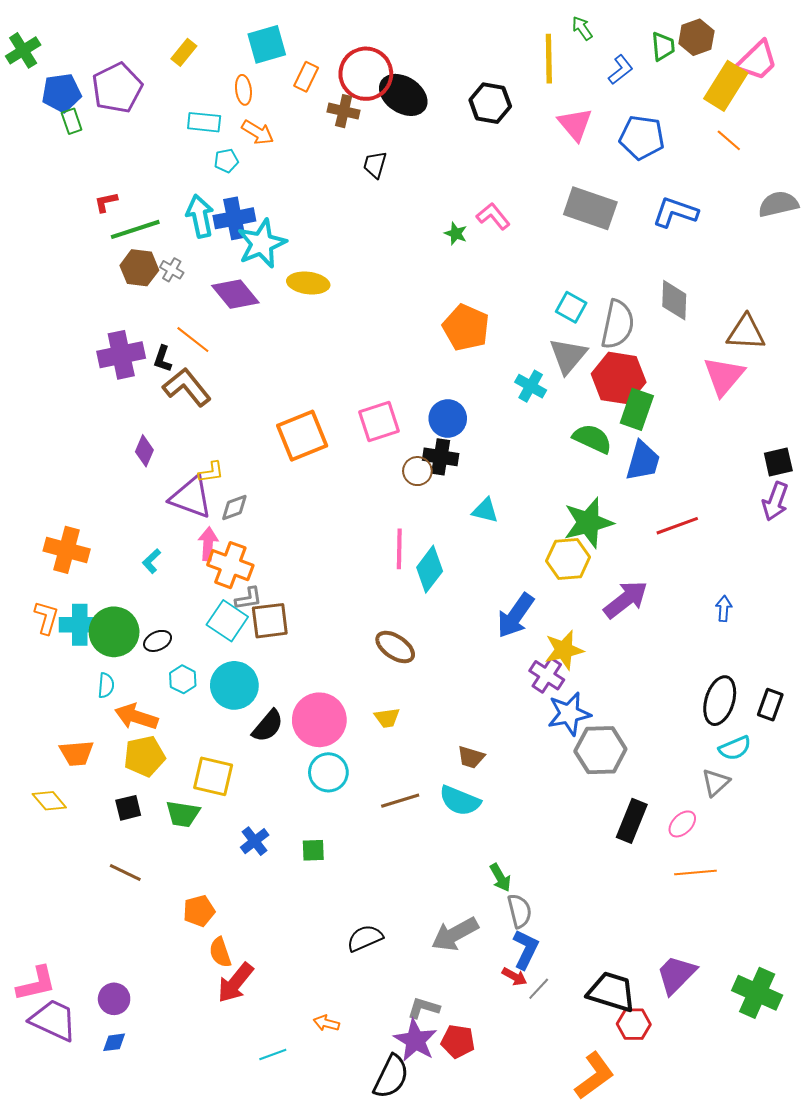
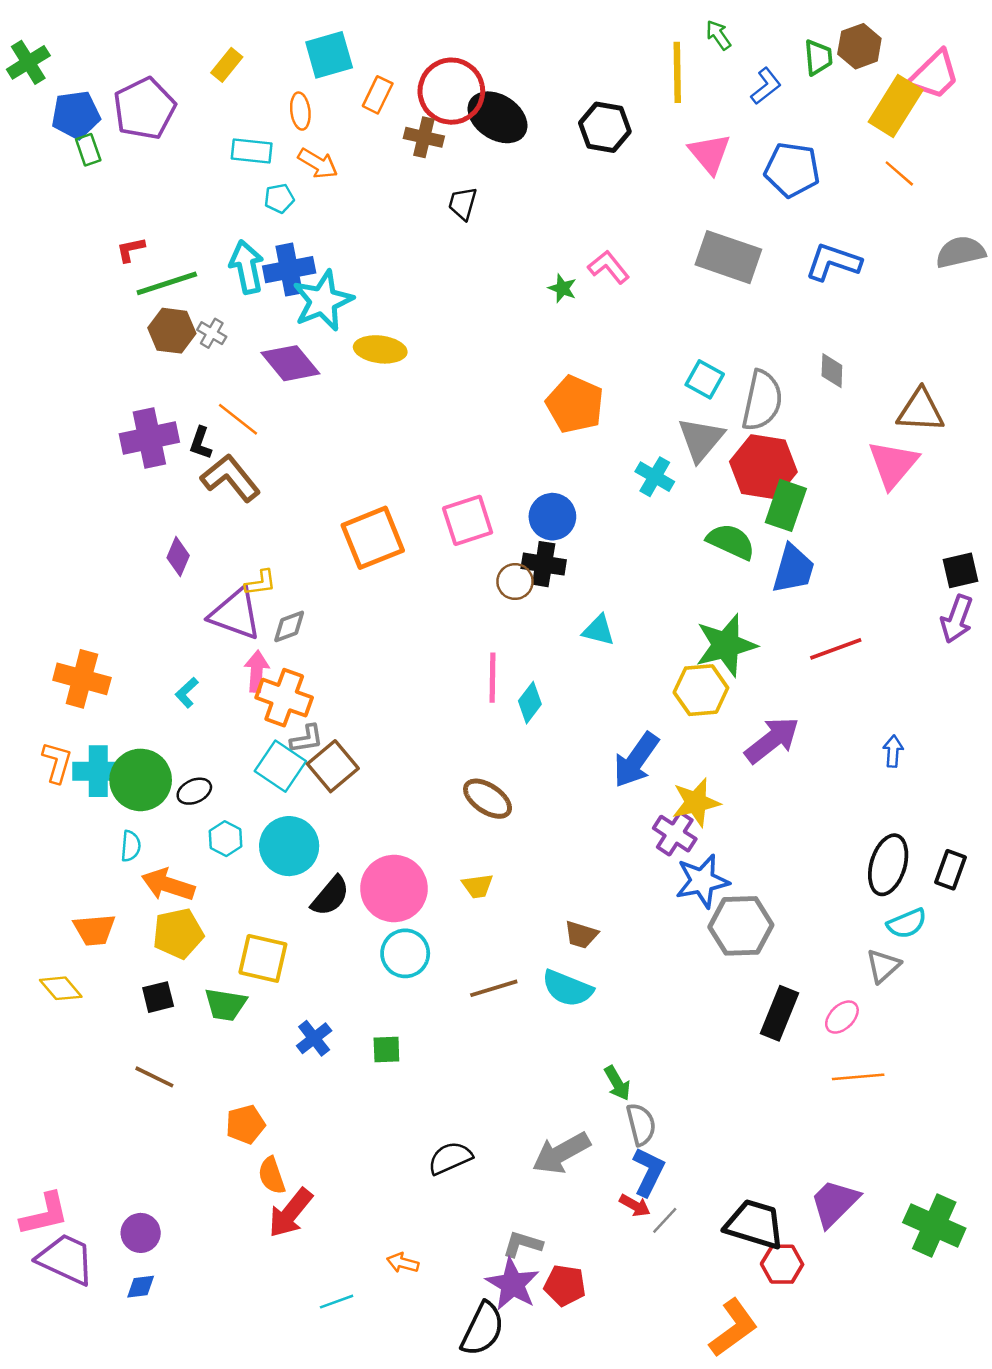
gray diamond: (674, 300) -> (832, 371), size x0.7
cyan diamond: (430, 569) -> (530, 703), size x0.7
brown square: (270, 621) -> (333, 766), turned -33

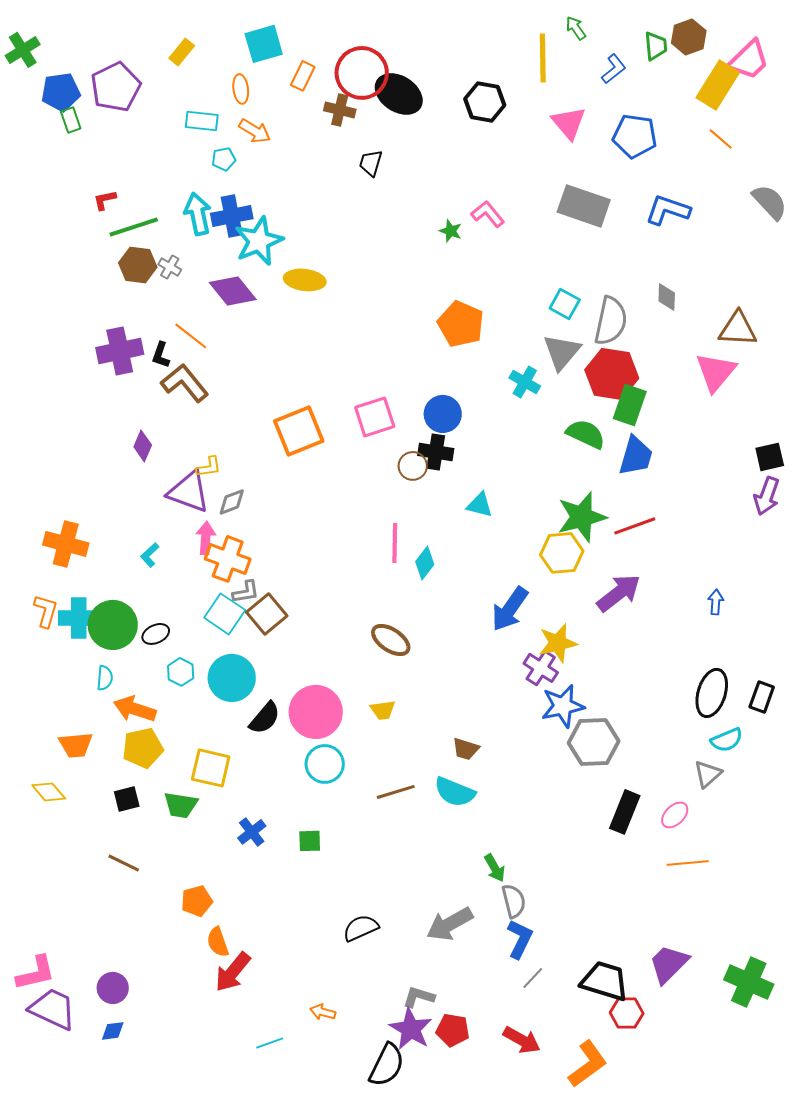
gray semicircle: (960, 252) -> (770, 202), turned 60
red line: (836, 649) -> (635, 526), moved
red arrow: (635, 1205) -> (522, 1040), moved, size x1.5

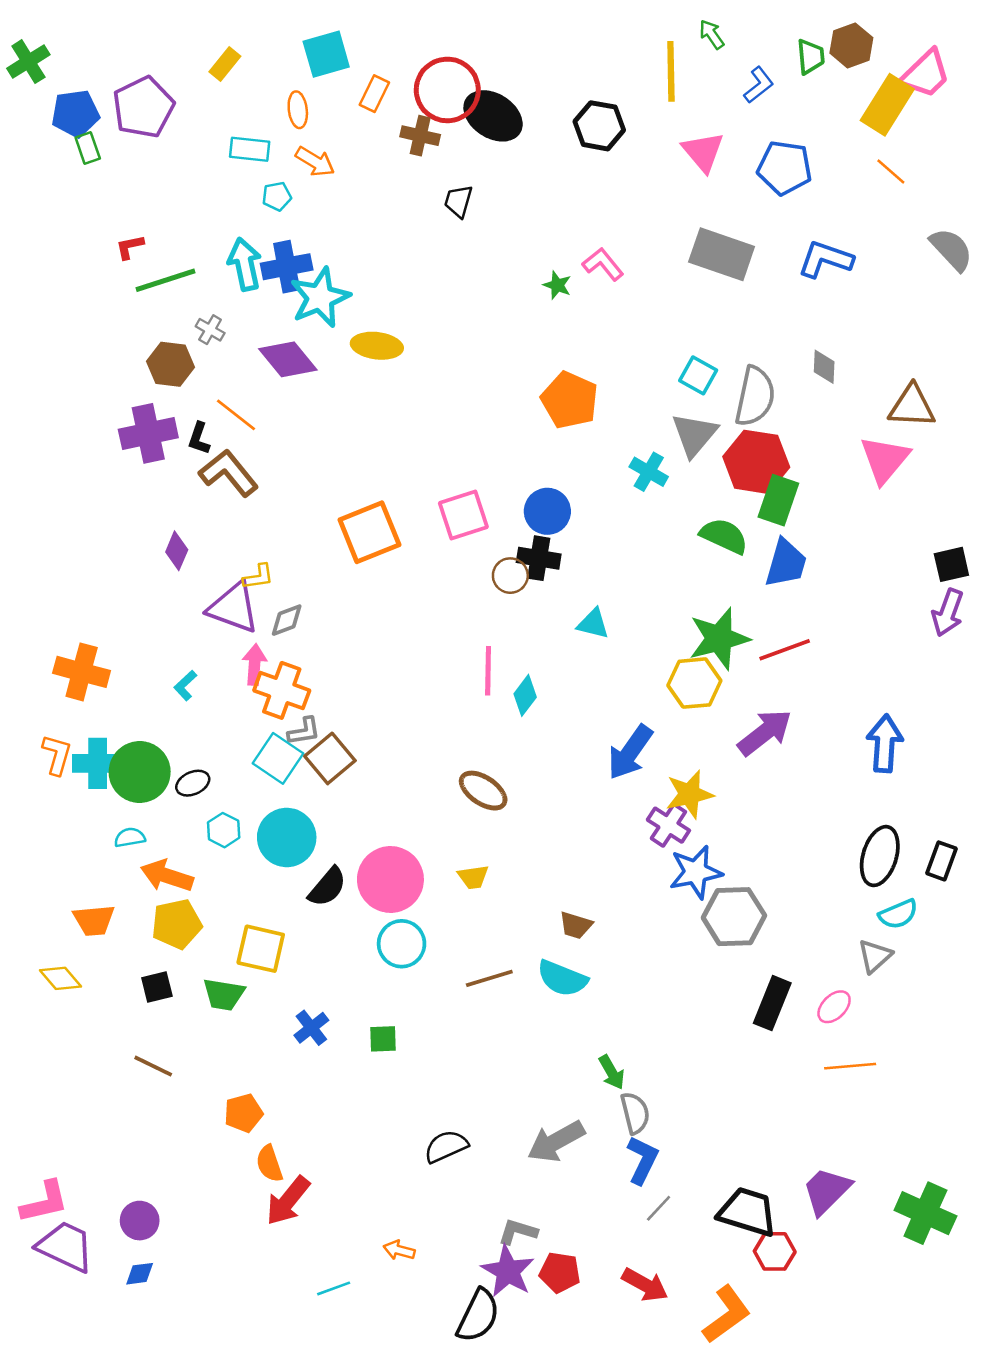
brown hexagon: (138, 265) -> (171, 364), moved
blue arrow: (716, 602) -> (885, 744), size x1.8
cyan semicircle: (105, 678) -> (130, 837), turned -105

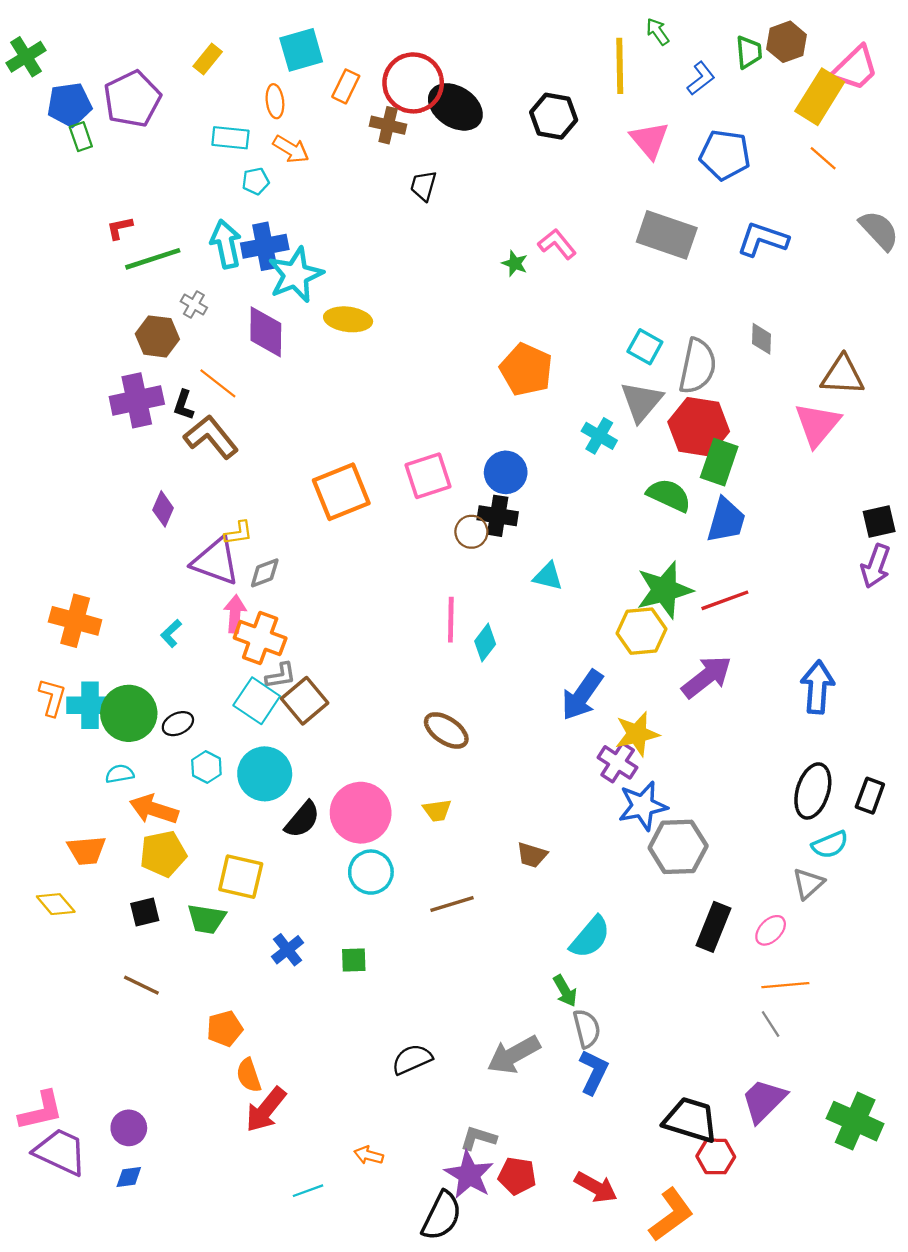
purple diamond: (288, 359) -> (266, 332), turned 40
cyan semicircle: (562, 978) -> (590, 937), moved, turned -72
gray line: (659, 1208) -> (771, 1024), moved, turned -76

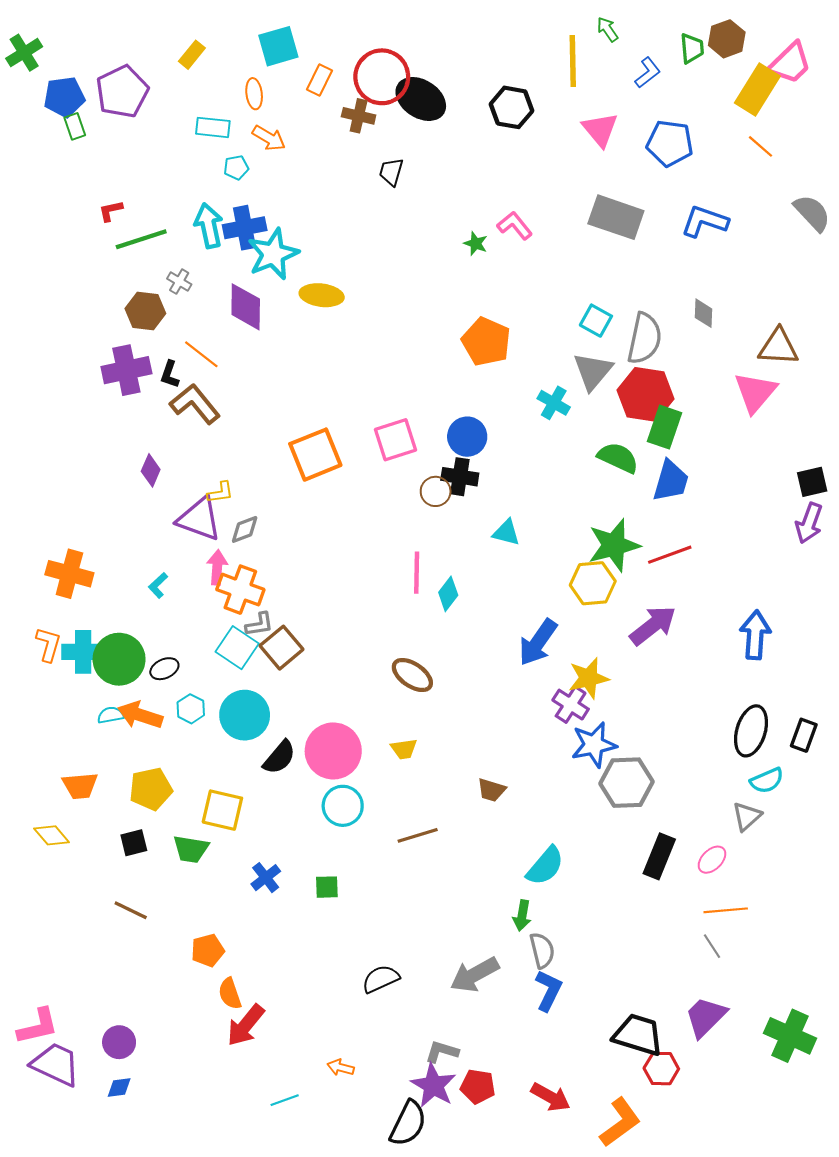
orange arrow: (154, 809) -> (140, 715), moved
green arrow: (565, 991) -> (522, 916), turned 40

